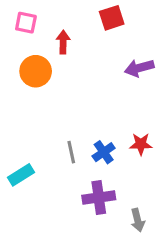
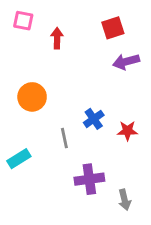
red square: (112, 18) -> (113, 28), moved
orange circle: (36, 71) -> (32, 97), moved
blue cross: (104, 152) -> (94, 119), moved

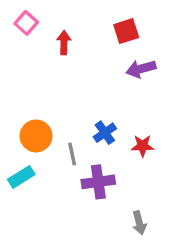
pink square: (23, 21) -> (26, 23), turned 30
orange circle: (32, 97) -> (36, 136), moved
purple cross: (89, 179) -> (98, 182), moved

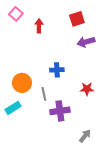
blue cross: (105, 133) -> (57, 70), moved, turned 32
gray arrow: (139, 223) -> (85, 136), turned -128

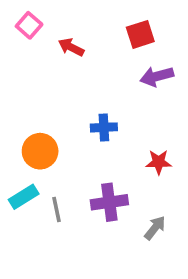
red arrow: (39, 26) -> (71, 47), turned -64
gray line: (44, 94) -> (56, 210), moved
gray arrow: (85, 136) -> (155, 228), moved

